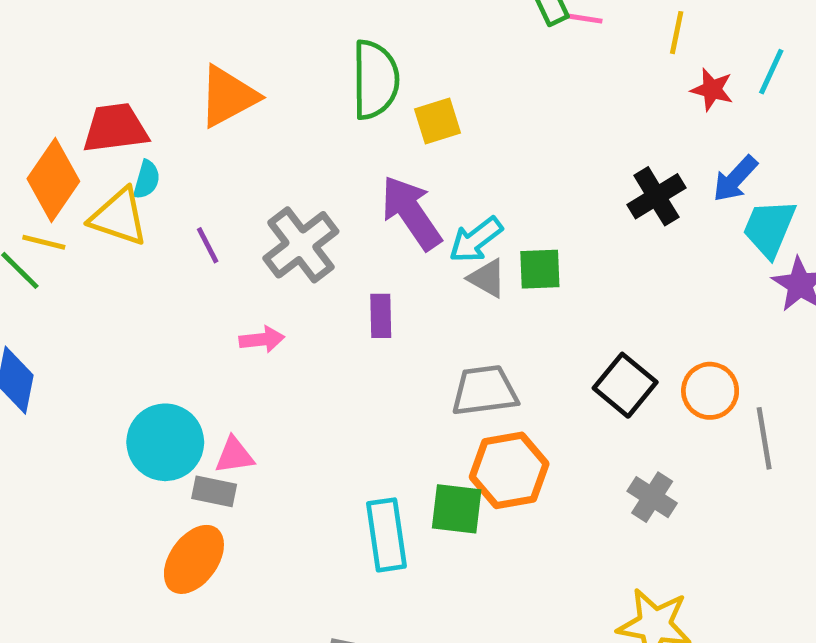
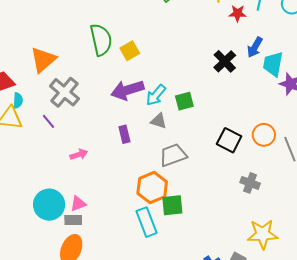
purple arrow: (411, 213) -> (127, 90), turned -60
gray cross: (301, 245) -> (64, 92), moved
gray triangle: (487, 278) -> (159, 121), moved
orange hexagon: (509, 470) -> (152, 188), moved

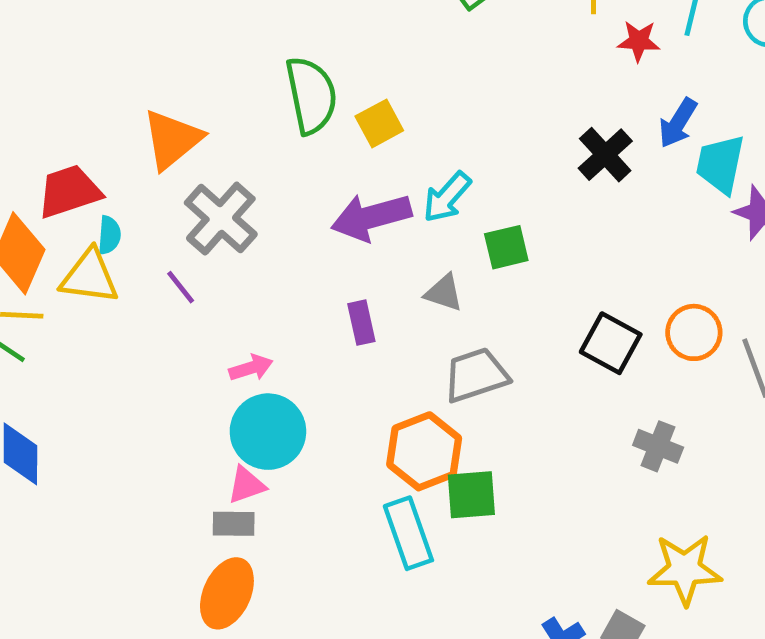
cyan arrow: (156, 95) -> (447, 197), moved
cyan circle: (49, 205) -> (268, 432), moved

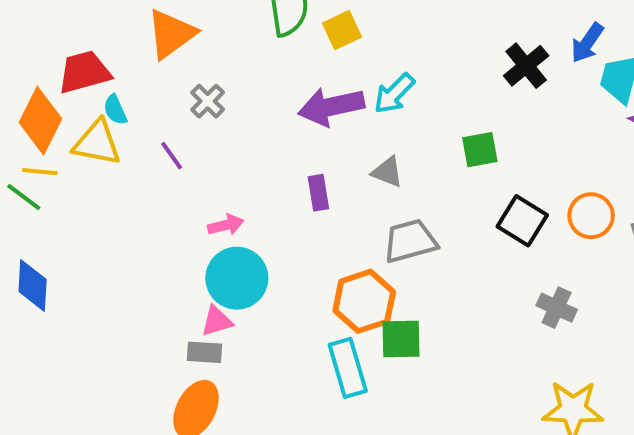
gray cross: (221, 219) -> (208, 101), size x0.6
cyan semicircle: (109, 235) -> (115, 110), turned 148
green square: (506, 247) -> (480, 150), moved

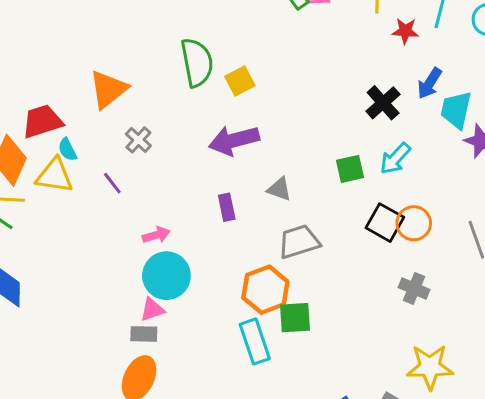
cyan arrow: (394, 94) -> (395, 159), moved
orange circle: (591, 216) -> (414, 223), moved

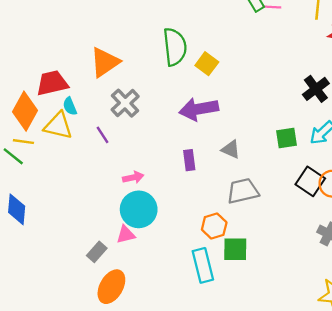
yellow square: (240, 81) -> (207, 64), turned -30
gray cross: (138, 140) -> (125, 103), size x1.4
orange hexagon: (265, 290) -> (214, 226), size x0.7
gray rectangle: (144, 334) -> (97, 252), moved, turned -54

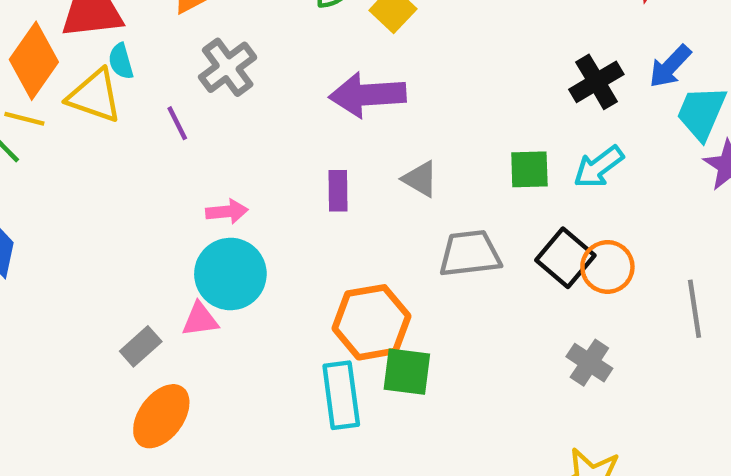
gray trapezoid: (243, 191) -> (470, 254), moved
orange hexagon: (214, 226) -> (371, 322), size x1.5

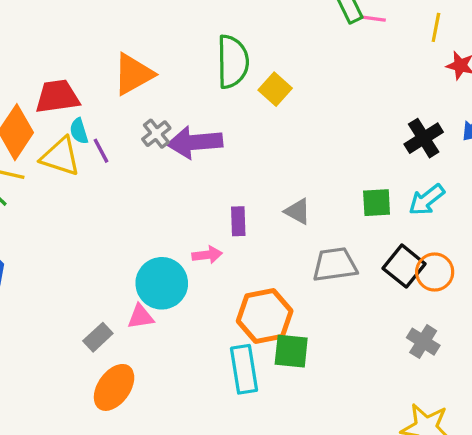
gray cross: (228, 67) -> (156, 134), size x0.7
purple arrow: (367, 95) -> (195, 142), moved
purple line: (177, 123) -> (101, 151), moved
pink arrow: (227, 212) -> (207, 255), moved

